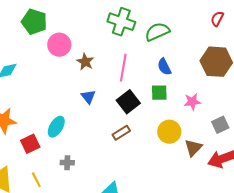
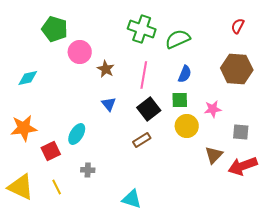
blue semicircle: (164, 67) -> (185, 74), turned -132
gray square: (220, 125) -> (241, 132), turned 30
yellow circle: (169, 132) -> (187, 126), moved

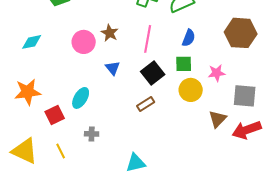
pink circle: (80, 52) -> (84, 42), moved
gray square: (241, 132) -> (245, 96), size x1.4
cyan triangle: (132, 199) -> (136, 163), turned -30

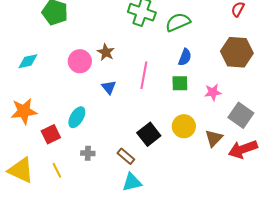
pink line: (148, 39) -> (144, 75), moved
black square: (153, 73) -> (149, 134), moved
yellow circle: (191, 90) -> (184, 126), moved
gray square: (245, 96) -> (241, 115), turned 30
brown rectangle: (146, 104) -> (126, 156), moved, turned 72

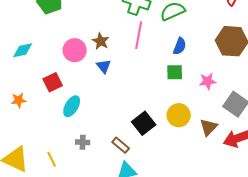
pink line: (144, 75) -> (139, 35), moved
blue triangle: (109, 87) -> (104, 66), moved
orange star: (24, 111) -> (19, 100), size x0.6
red square: (51, 134) -> (53, 82), moved

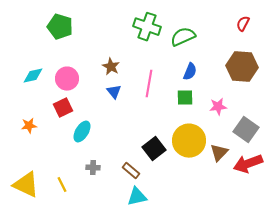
pink line: (139, 35) -> (149, 84), moved
pink circle: (75, 50) -> (67, 79), moved
yellow circle: (179, 115) -> (189, 141), size x1.4

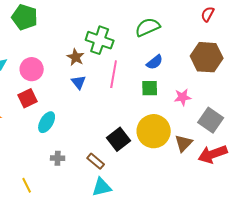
green cross: (147, 27) -> (100, 40), moved
blue semicircle: (190, 72) -> (155, 62), turned 30
yellow line: (62, 185) -> (27, 185), moved

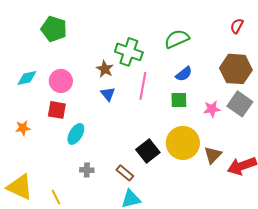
red square: (28, 98) -> (57, 110), turned 36
gray square: (211, 120) -> (240, 104), moved

